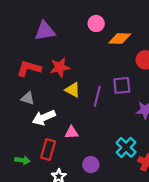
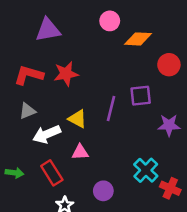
yellow triangle: (73, 90) -> (78, 119), moved
gray triangle: (28, 98) -> (27, 111), turned -40
red rectangle: (48, 150) -> (52, 173), turned -48
green arrow: (22, 160) -> (14, 173), moved

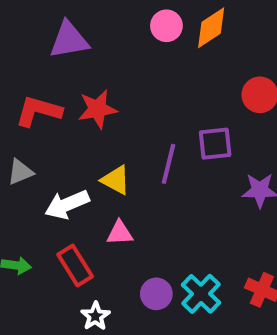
orange diamond: (138, 39) -> (211, 28), moved, turned -36
gray triangle: (27, 111) -> (20, 172), moved
cyan cross: (146, 170) -> (201, 294), moved

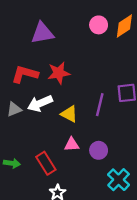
white arrow: (67, 204) -> (40, 103), moved
purple circle: (156, 294) -> (99, 150), moved

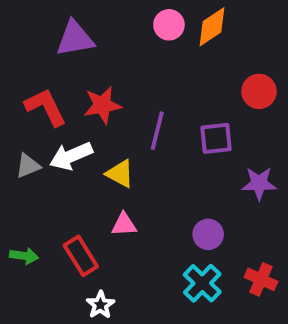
red L-shape: (25, 74) -> (46, 107), turned 48
purple line: (100, 105) -> (157, 131), moved
purple circle: (99, 150) -> (208, 234), moved

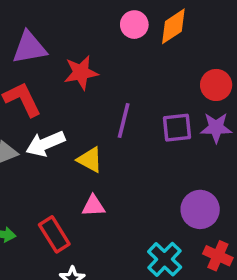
purple triangle: (75, 39) -> (29, 48), moved
red star: (102, 105) -> (81, 73), moved
purple star: (259, 183) -> (216, 128), moved
purple circle: (208, 234) -> (200, 209), moved, size x1.4

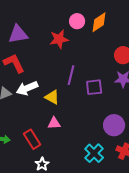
red star: (81, 73) -> (59, 39), moved
purple square: (177, 128) -> (94, 87), moved

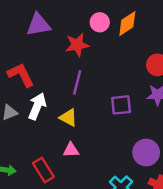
purple triangle: (18, 34) -> (38, 25), moved
purple line: (71, 75) -> (77, 82), moved
white arrow: (27, 88) -> (37, 106), turned 135

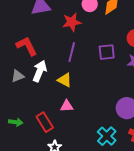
purple square: (121, 105) -> (107, 52), moved

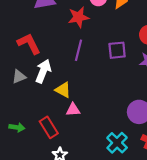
yellow triangle: (65, 80) -> (63, 90), moved

